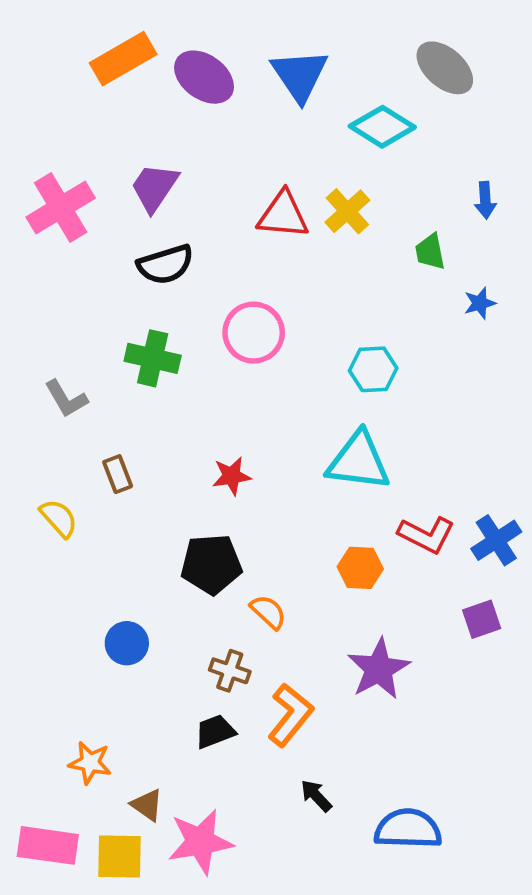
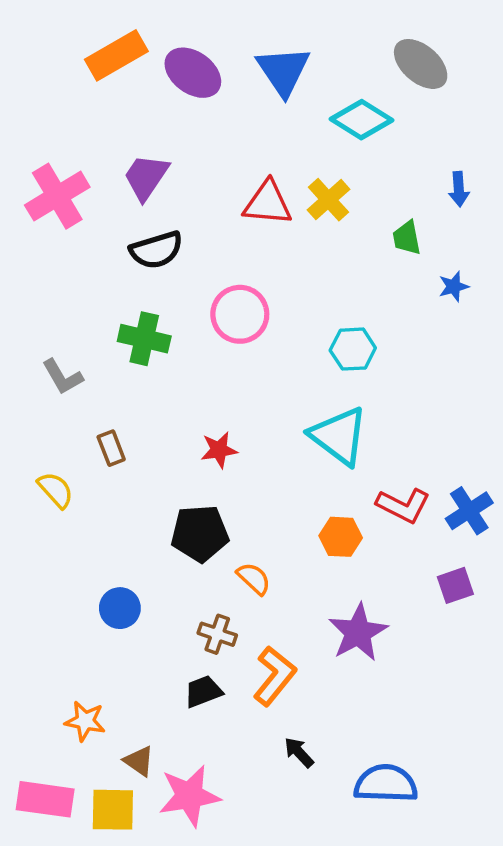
cyan triangle: (358, 461) -> (339, 436), turned 30

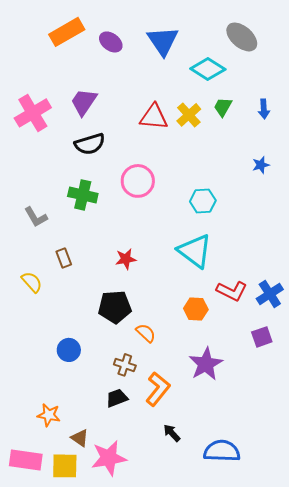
purple ellipse: (193, 73) -> (111, 42), size x0.7
green trapezoid: (407, 238) -> (223, 107), moved, turned 40

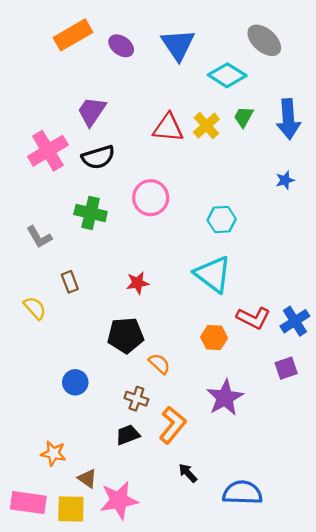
blue arrow: (264, 109) -> (288, 119), size x1.8
pink cross: (33, 113) -> (48, 151), moved

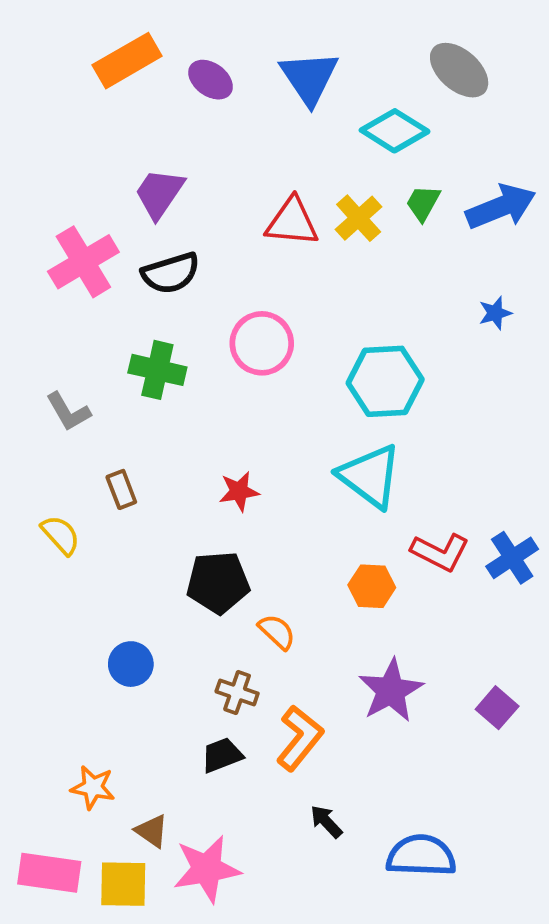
blue arrow: (288, 119) -> (501, 207), turned -108
cyan hexagon: (222, 220) -> (385, 381), size x1.5
purple square: (286, 368) -> (497, 708), moved, turned -30

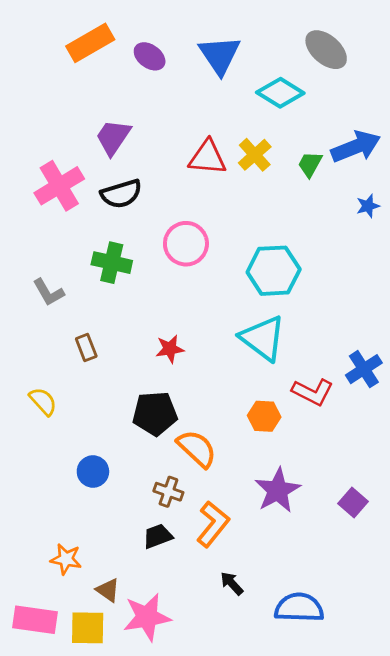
green trapezoid: (423, 203) -> (310, 164), moved
blue star: (495, 313) -> (368, 206), moved
yellow semicircle: (61, 535) -> (43, 401), moved
blue cross: (512, 558) -> (364, 369), moved
orange semicircle: (277, 632) -> (197, 449), size x1.5

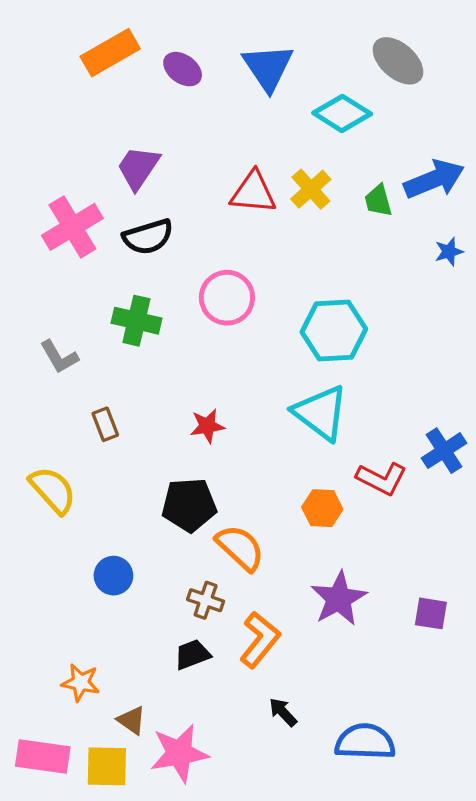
green trapezoid: (310, 164) -> (378, 201), turned -44
yellow semicircle: (43, 401) -> (53, 490), size x1.4
purple square: (353, 502) -> (431, 613), turned -32

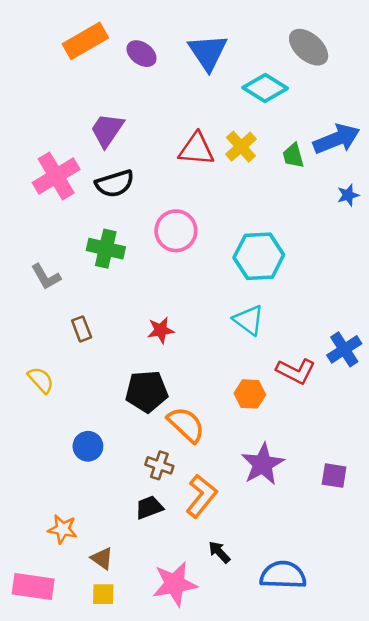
cyan triangle: (321, 413) -> (249, 320), size x0.7
yellow semicircle: (53, 490) -> (41, 380), size x0.7
pink star: (179, 753) -> (175, 584), moved
yellow square: (107, 766) -> (103, 594), moved, size x0.7

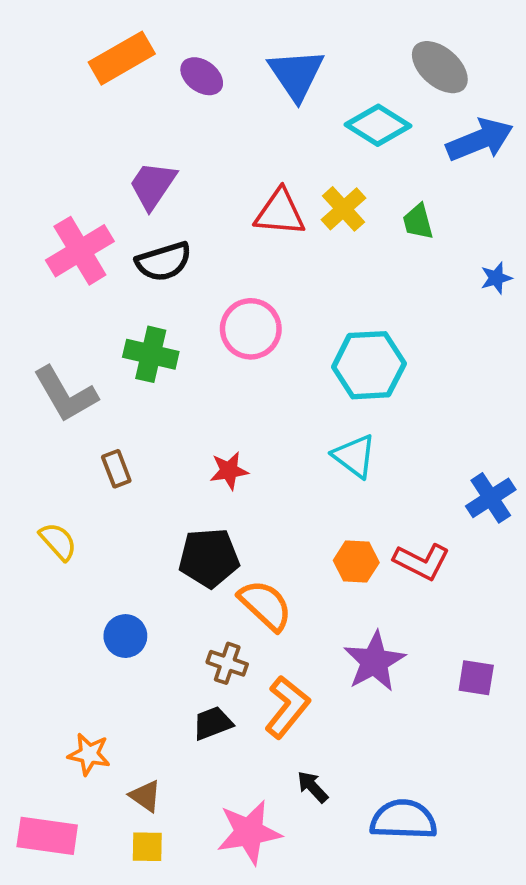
blue arrow: (337, 139) -> (480, 140), moved
gray L-shape: (46, 277) -> (65, 394), size x1.5
red L-shape: (296, 371) -> (422, 561), moved

